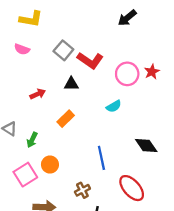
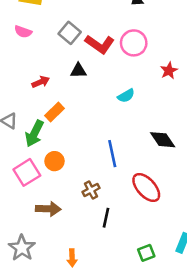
red star: (152, 72) -> (169, 71), moved
pink circle: (127, 74) -> (134, 43), moved
orange rectangle: (66, 119) -> (54, 112), moved
green arrow: (32, 140) -> (34, 133), size x1.5

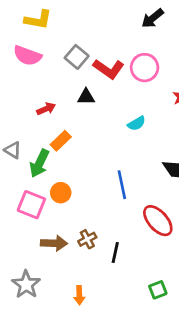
pink semicircle: (23, 32) -> (27, 56), size x1.5
pink square: (27, 172) -> (31, 205), turned -36
brown cross: (91, 190) -> (87, 239), moved

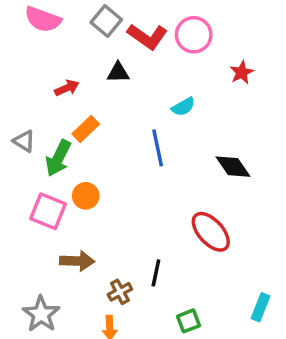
blue line: (122, 185) -> (158, 148), moved
brown cross: (87, 239) -> (120, 292), moved
green square: (158, 290) -> (188, 321), moved

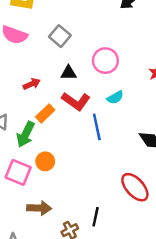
pink circle: (194, 35) -> (105, 61), moved
red L-shape: (147, 36) -> (76, 101), moved

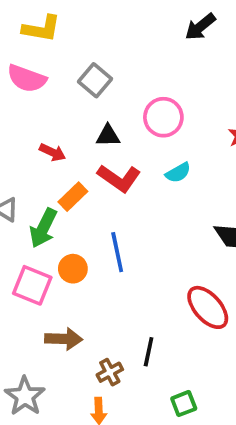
red arrow: (32, 84) -> (53, 152), turned 49
blue line: (97, 127) -> (117, 252), moved

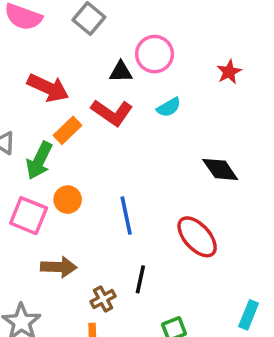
black triangle: (108, 136) -> (121, 72), moved
red arrow: (53, 152) -> (48, 88), size x1.6
blue line: (117, 252) -> (126, 216), moved

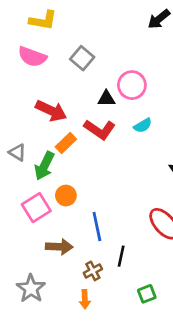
pink square: (29, 216) -> (36, 208), turned 36
blue line: (126, 216) -> (97, 226), moved

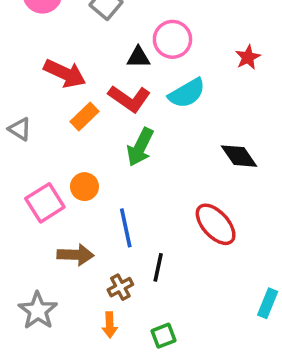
cyan semicircle: (143, 125) -> (187, 93), size x1.5
green arrow: (44, 166) -> (140, 147), moved
green square: (147, 294) -> (164, 336), moved

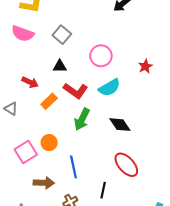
black triangle: (138, 57) -> (60, 66), moved
red arrow: (65, 73) -> (30, 82), moved, size x0.7
black diamond: (239, 156) -> (120, 125), moved
black line: (158, 267) -> (103, 190), moved

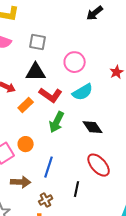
gray square: (62, 35) -> (38, 42), turned -30
black triangle: (60, 66) -> (36, 72), size x1.5
blue line: (73, 167) -> (49, 167), turned 30

